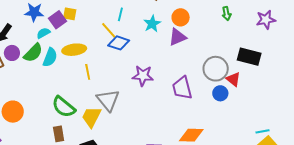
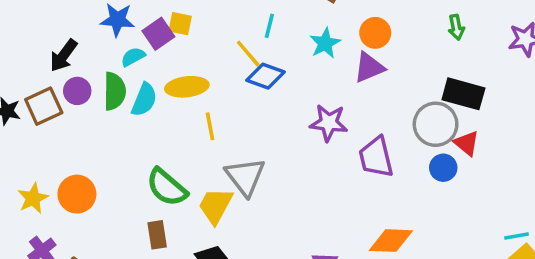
green semicircle: (33, 53) -> (115, 91), turned -45
black rectangle: (249, 57) -> (463, 94), moved
purple star: (143, 76) -> (329, 123), moved

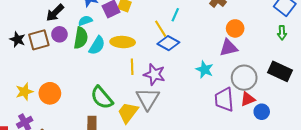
cyan star: (325, 43) -> (205, 70), moved, turned -30
cyan semicircle: (133, 57) -> (85, 21), moved
purple star: (329, 123) -> (154, 74), moved
gray circle: (436, 124) -> (244, 78), moved
red triangle: (467, 143) -> (248, 99), moved, turned 49

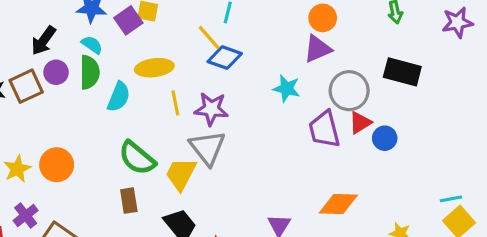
cyan semicircle: (85, 21) -> (92, 45), turned 64
cyan semicircle: (97, 45) -> (119, 97), moved

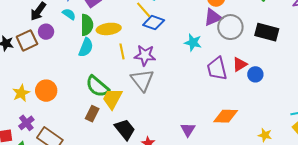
green semicircle: (90, 72) -> (87, 25), moved
gray circle: (349, 91) -> (230, 27), moved
yellow trapezoid: (181, 174) -> (112, 99), moved
brown rectangle: (129, 201) -> (92, 114), turned 35

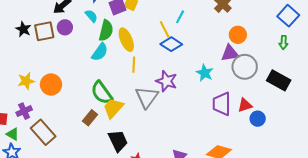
yellow ellipse: (109, 29) -> (126, 40), turned 60
purple star: (145, 55) -> (166, 81), moved

